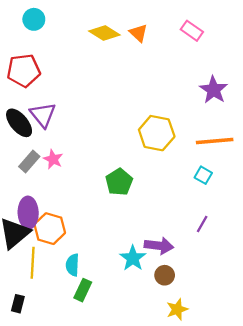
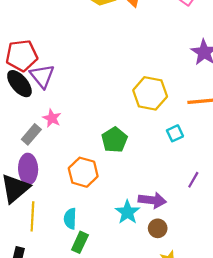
red pentagon: (24, 71) -> (22, 56), moved
gray rectangle: (29, 161) -> (31, 134), moved
cyan square: (203, 175) -> (175, 133), moved, turned 35
orange hexagon: (50, 229) -> (83, 172), moved

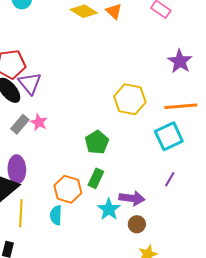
cyan square: (175, 133) -> (169, 136), moved, size x1.8
gray rectangle: (31, 134) -> (20, 124), moved
orange hexagon: (83, 172) -> (68, 189), moved
green rectangle: (80, 242) -> (96, 178), moved

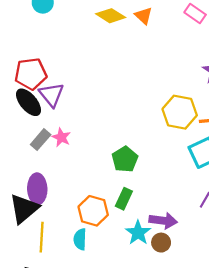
yellow hexagon: (130, 99) -> (180, 112), moved
brown circle: (137, 224) -> (161, 243), moved

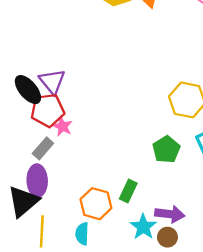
red pentagon: (31, 74) -> (48, 110), moved
gray rectangle: (41, 140) -> (43, 148), moved
green pentagon: (125, 159) -> (166, 150), moved

